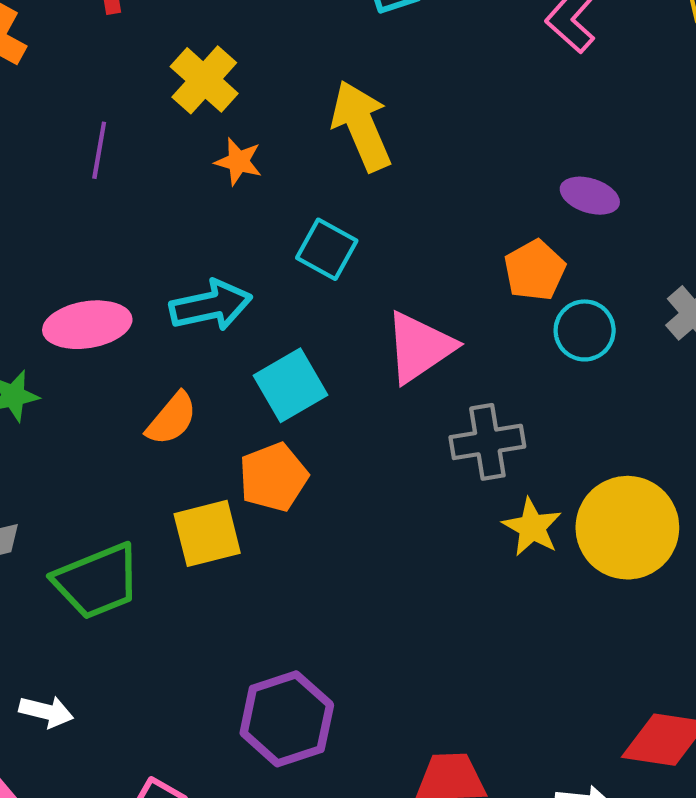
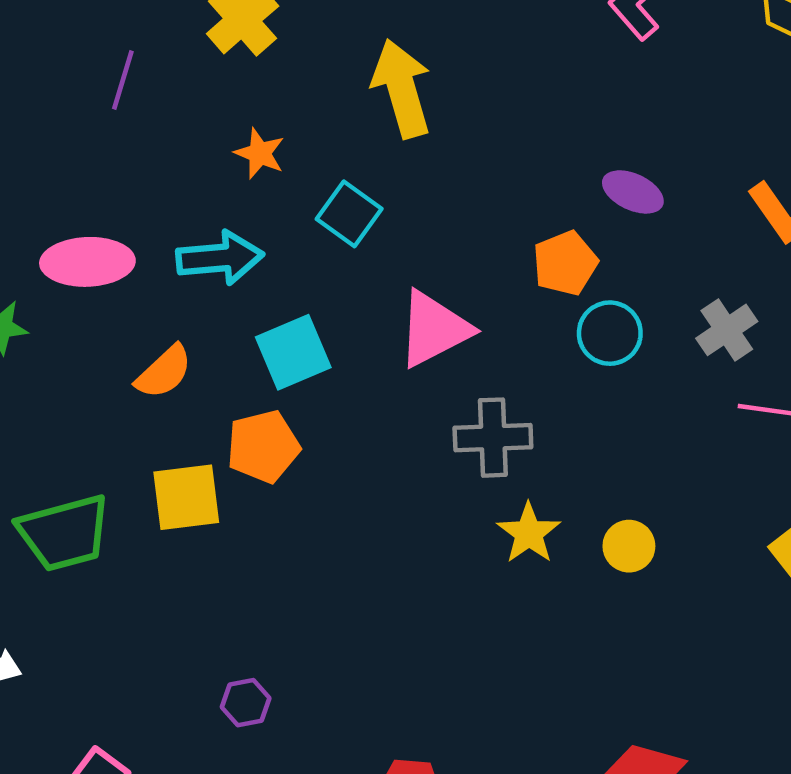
orange star: (238, 161) -> (260, 153), moved
yellow circle: (627, 528) -> (629, 546), size x0.5
purple hexagon: (287, 719) -> (246, 703), size x0.5

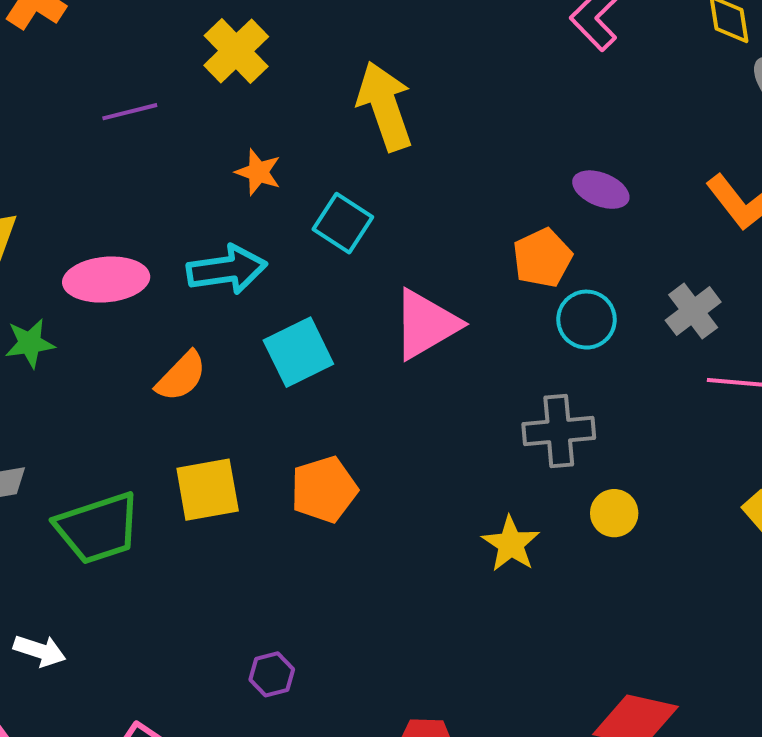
purple line: (123, 80) -> (130, 112), turned 62
gray cross: (493, 438) -> (559, 431), moved
orange pentagon: (263, 447) -> (324, 489), moved
yellow star: (529, 533) -> (511, 544), moved

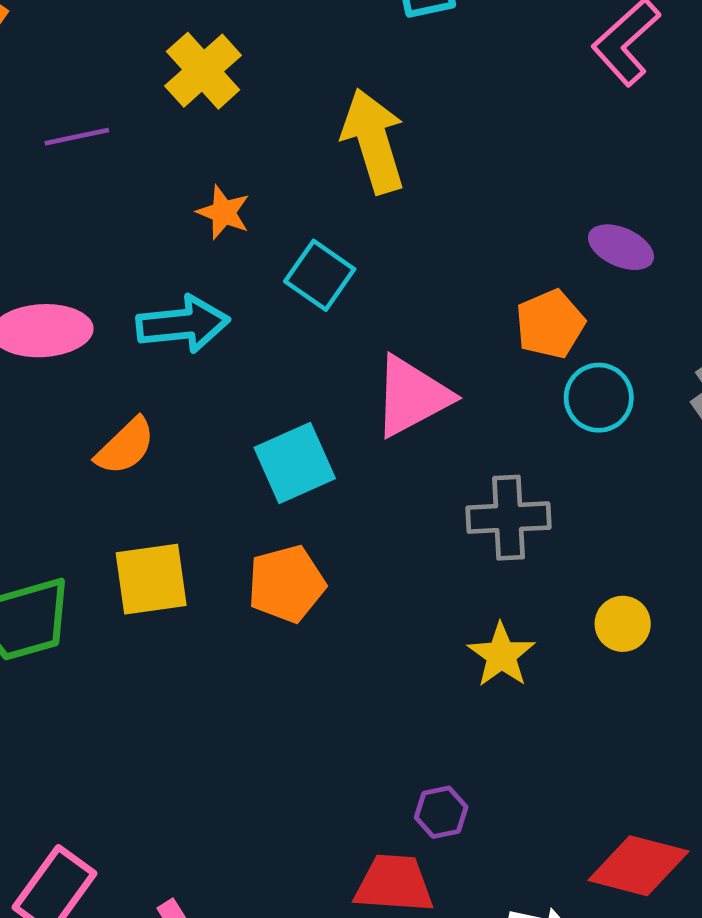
cyan square: (298, 352) -> (295, 463), moved
gray cross: (559, 431) -> (509, 518), moved
purple hexagon: (272, 674) -> (441, 812), moved

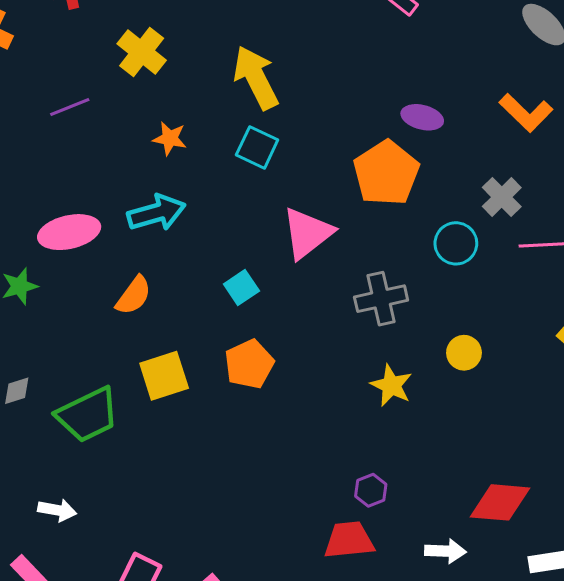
cyan square: (320, 275) -> (257, 147), moved
orange pentagon: (550, 324) -> (386, 173), size x1.5
cyan circle: (599, 398) -> (456, 243), moved
cyan square: (295, 463) -> (241, 287), size x0.7

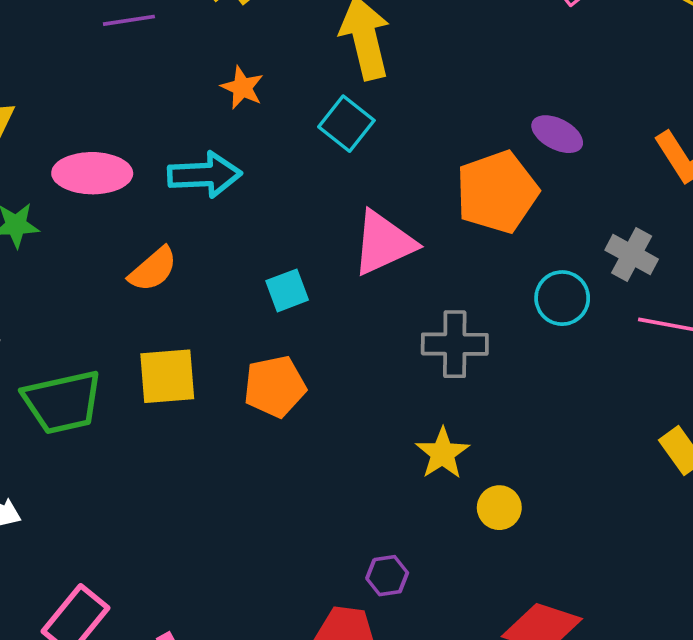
gray cross: (502, 197) -> (632, 255), turned -30
yellow circle: (464, 353) -> (499, 508), moved

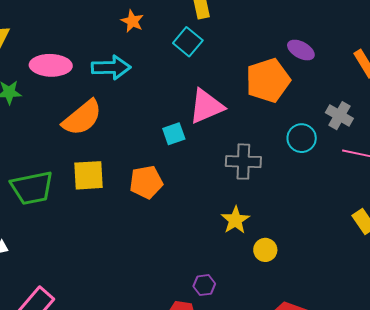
orange semicircle: (153, 269) -> (82, 118), size x1.5
cyan square: (287, 290) -> (174, 134), moved

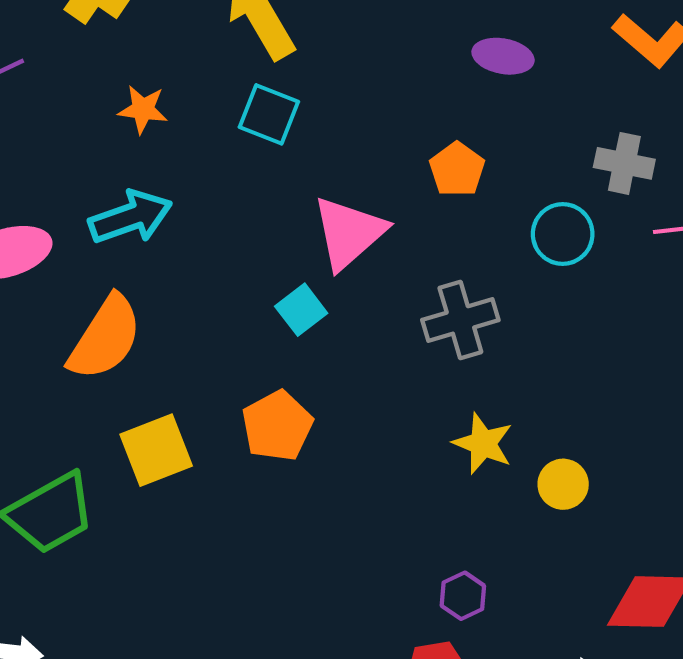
orange pentagon: (268, 80) -> (457, 170), moved, size x0.6

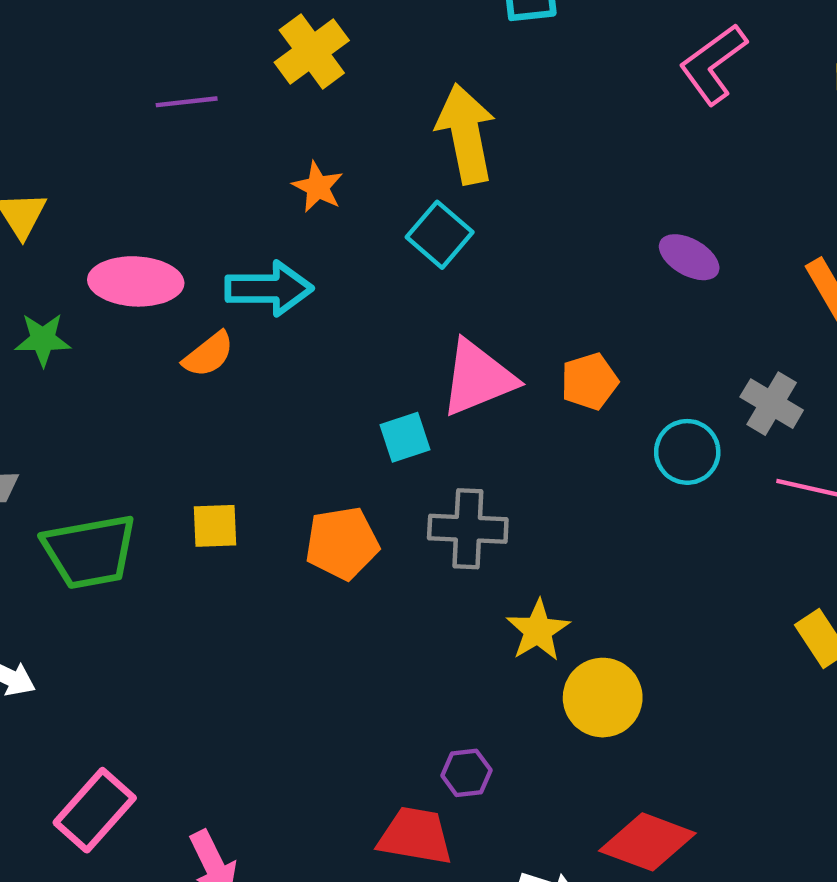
orange pentagon: (457, 170) -> (589, 381), moved
gray cross: (460, 320) -> (468, 529), moved
orange semicircle: (105, 338) -> (208, 354), moved, size x0.6
yellow square: (156, 450) -> (215, 526), size x0.7
yellow circle: (563, 484) -> (603, 698), size x1.5

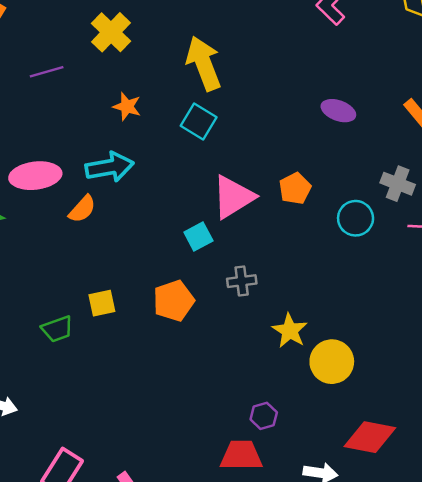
gray cross: (468, 529) -> (242, 281), size x0.7
green trapezoid: (90, 552) -> (57, 329), moved, size x0.6

